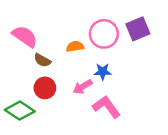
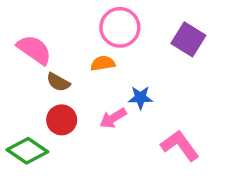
purple square: (138, 29) -> (188, 39), turned -35
pink circle: (104, 34) -> (120, 27), moved
pink L-shape: (106, 107) -> (180, 146), moved

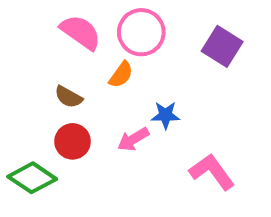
pink semicircle: (34, 50) -> (81, 32), moved
orange semicircle: (103, 63) -> (121, 75), turned 135

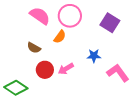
blue star: (166, 115) -> (94, 56), moved
red circle: (73, 141) -> (45, 70), moved
pink L-shape: (212, 172) -> (118, 73), moved

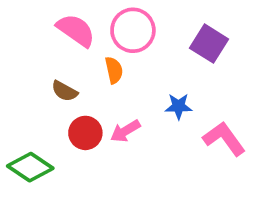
orange semicircle: (60, 37) -> (114, 70), turned -48

